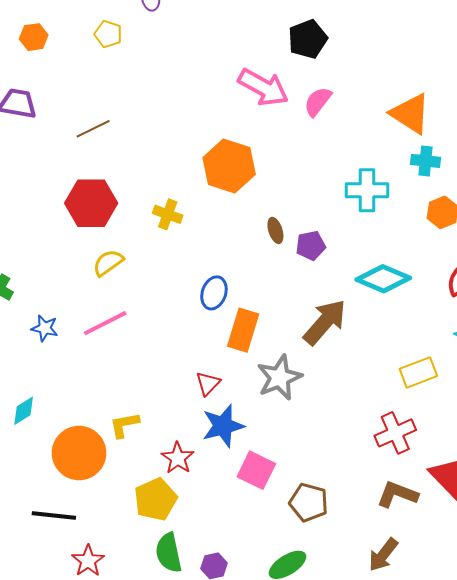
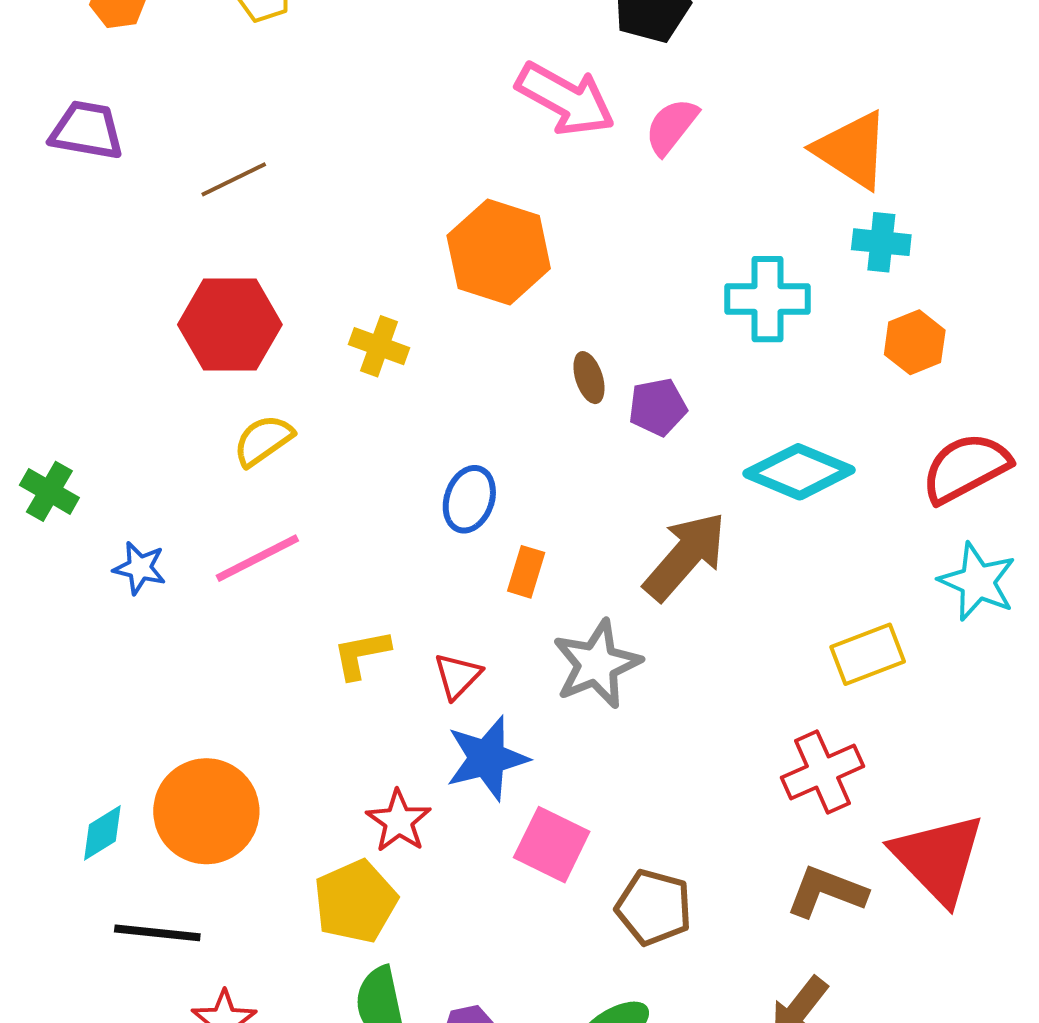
orange rectangle: (243, 330) -> (526, 572), size x0.6
cyan diamond: (24, 411) -> (102, 833), moved
yellow L-shape: (124, 425) -> (361, 654), moved

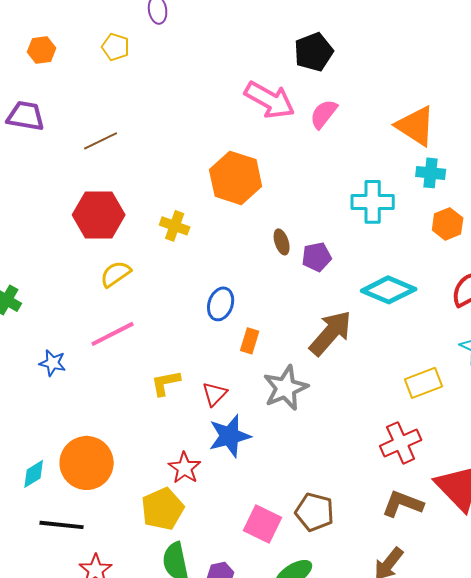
blue star: (140, 568) -> (53, 363), moved
pink square: (552, 845) -> (263, 524), moved

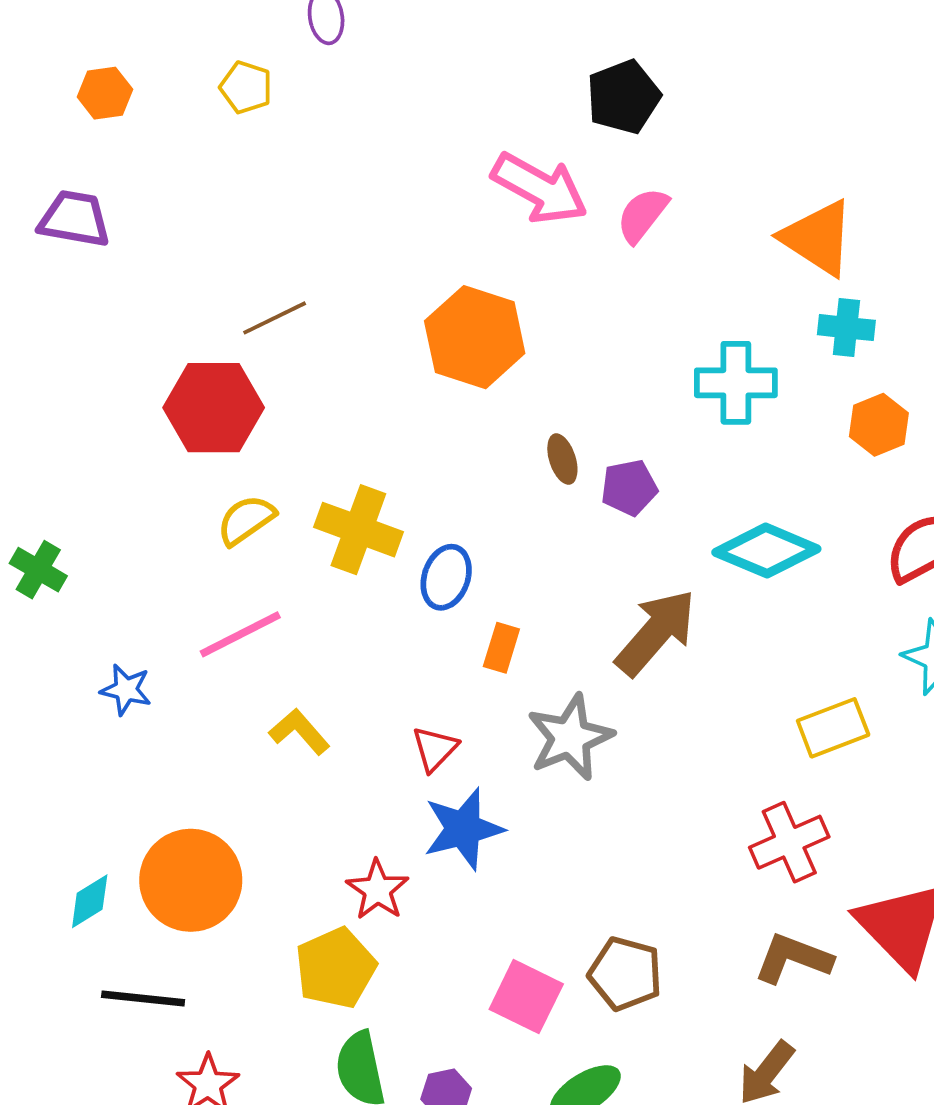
brown line: (101, 141) -> (275, 318), moved
yellow cross: (175, 226) -> (358, 530), moved, size x1.5
yellow L-shape: (166, 383) -> (299, 732), moved, turned 60

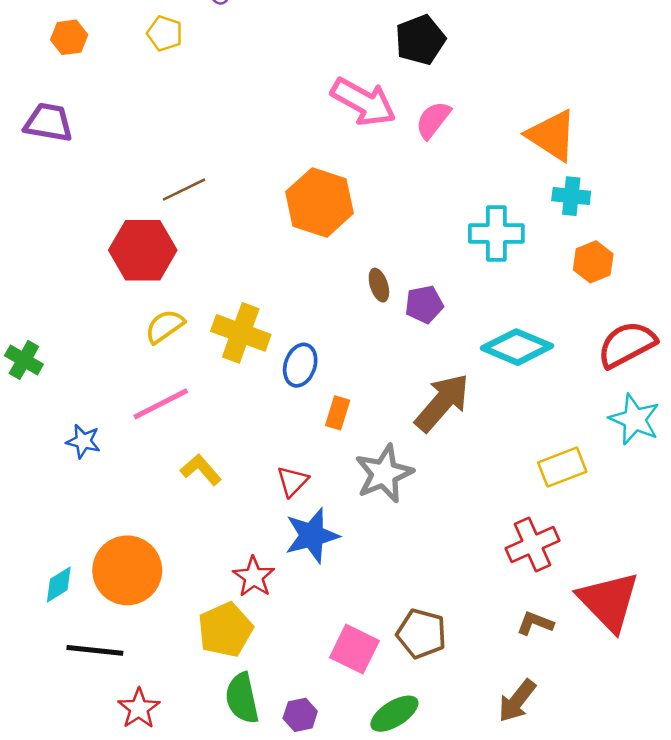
brown L-shape: (793, 958) -> (535, 623), size x0.7

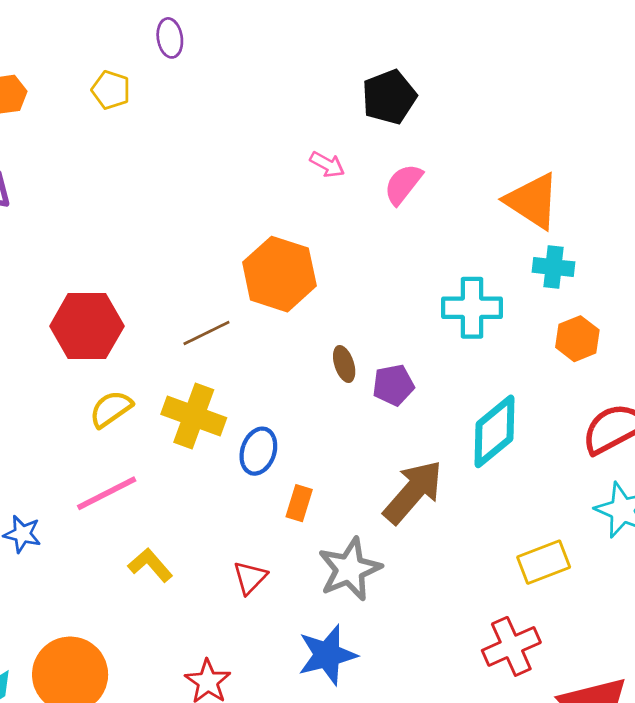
pink arrow: (363, 102) -> (327, 164), size x0.5
brown line: (184, 190) -> (206, 333), moved
cyan diamond: (517, 347) -> (494, 431), turned -62
blue star: (312, 536) -> (327, 655), moved

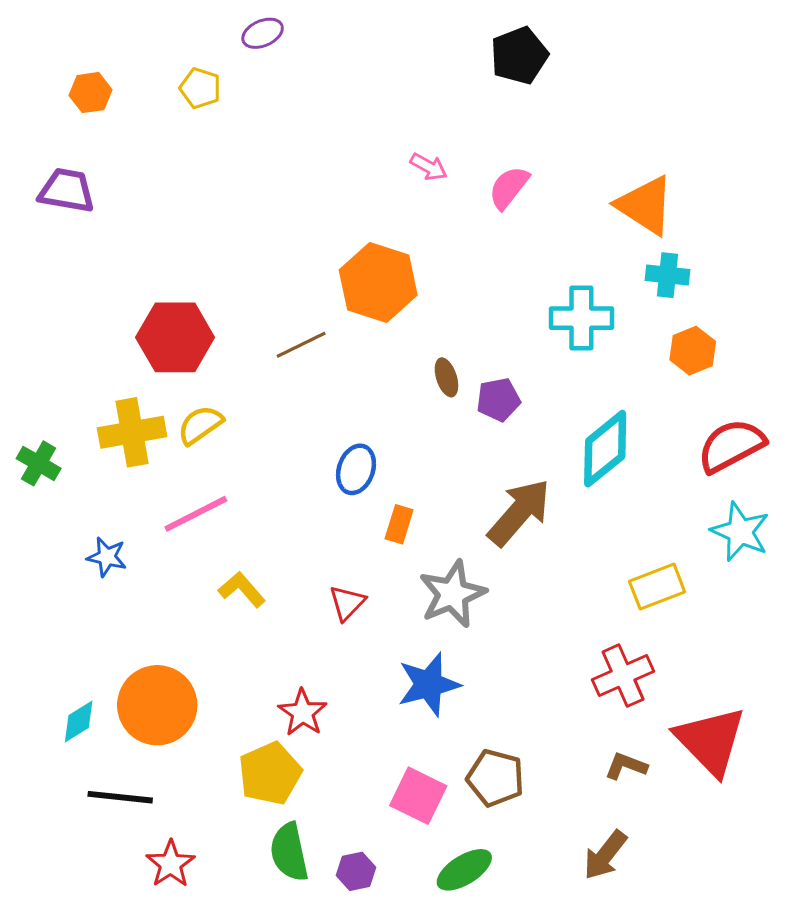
purple ellipse: (170, 38) -> (263, 33), turned 75
black pentagon: (389, 97) -> (519, 56), moved
yellow cross: (194, 416) -> (132, 432), moved, turned -30

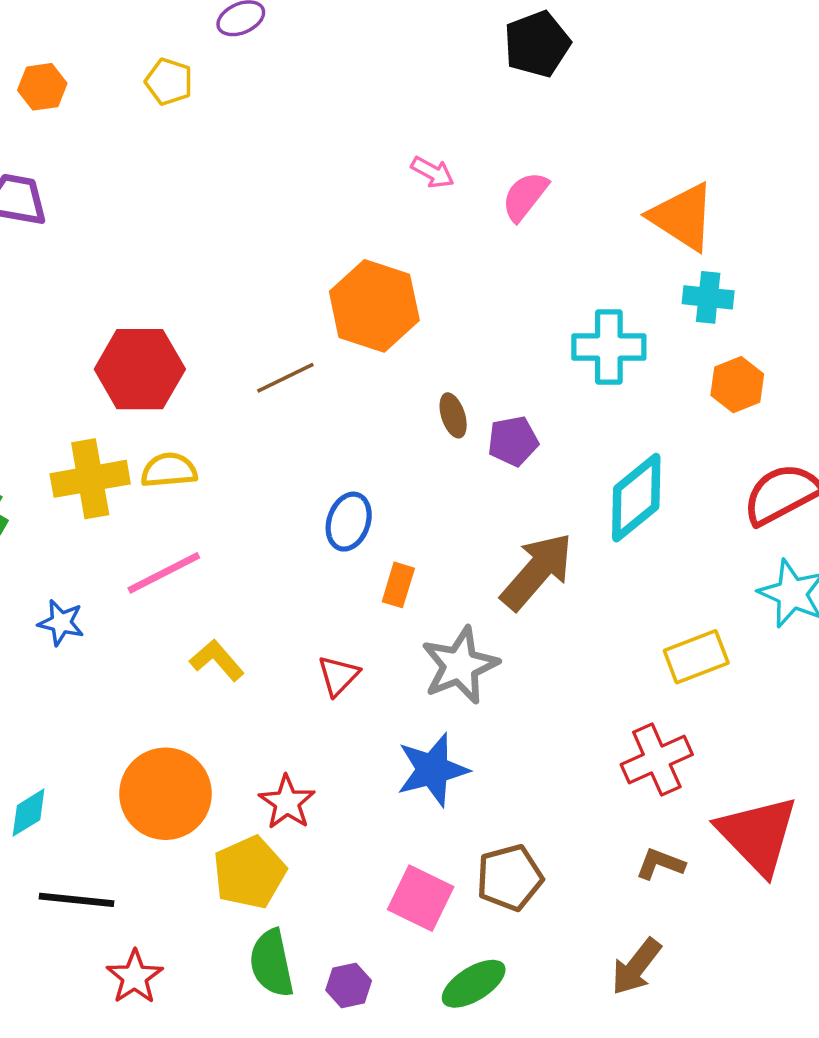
yellow semicircle: (200, 425) -> (169, 470), turned 30
orange circle: (157, 705) -> (166, 794), moved
brown pentagon: (495, 778) -> (510, 878), turned -30

